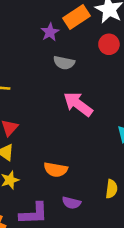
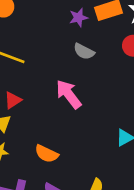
pink arrow: (78, 104) -> (69, 94), moved

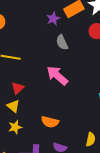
gray semicircle: (84, 51) -> (62, 42), turned 49

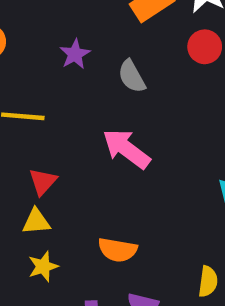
purple star: (53, 19) -> (75, 54), moved
yellow triangle: (13, 106) -> (36, 222), turned -40

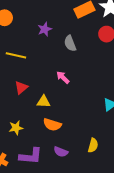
pink arrow: (126, 149) -> (63, 77), size x0.6
yellow triangle: (36, 222) -> (44, 102), moved

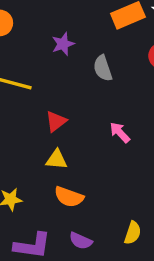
pink arrow: (63, 77) -> (120, 132), moved
red triangle: (21, 88) -> (56, 121), moved

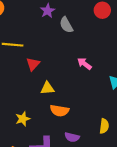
purple star: (63, 44) -> (48, 11), moved
red triangle: (56, 121) -> (33, 64), moved

